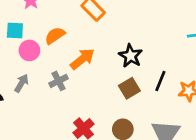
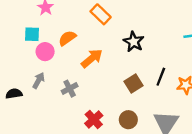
black star: (130, 56) -> (134, 42), moved
gray cross: (59, 81) -> (70, 89), moved

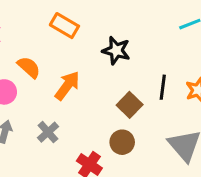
orange semicircle: (67, 38) -> (29, 67), turned 90
brown circle: (128, 120) -> (122, 142), moved

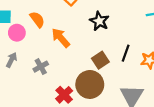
orange arrow: (67, 86) -> (61, 38), turned -90
brown circle: (122, 142) -> (90, 84), size x1.6

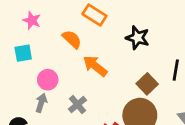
orange semicircle: (37, 19) -> (72, 39), moved
pink circle: (17, 33) -> (48, 80), moved

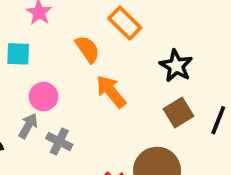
brown square: (147, 84) -> (179, 113), moved
gray cross: (77, 105) -> (59, 142), moved, turned -36

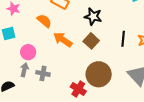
brown square: (179, 113) -> (91, 41), moved

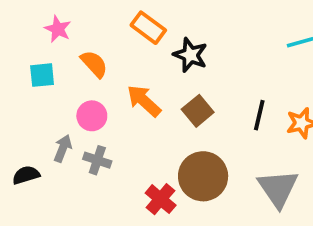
black star: (93, 16) -> (190, 55), moved
orange semicircle: (44, 21) -> (94, 64), moved
pink circle: (28, 52) -> (92, 116), moved

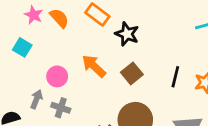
orange semicircle: (94, 64) -> (59, 18), moved
cyan square: (42, 75) -> (22, 47), turned 36

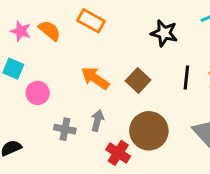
black star: (127, 34) -> (164, 33), moved
pink circle: (57, 76) -> (38, 93), moved
gray arrow: (36, 99) -> (97, 120), moved

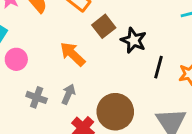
black star: (164, 33) -> (134, 40), moved
brown square: (138, 80) -> (104, 26), moved

